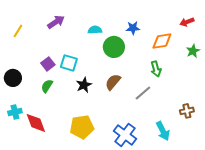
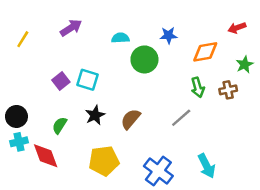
black circle: (13, 78) -> (16, 116), moved
brown semicircle: (113, 82) -> (131, 119), moved
black star: (84, 85) -> (95, 115), moved
green semicircle: (47, 86) -> (60, 125), moved
brown cross: (187, 111) -> (228, 90), moved

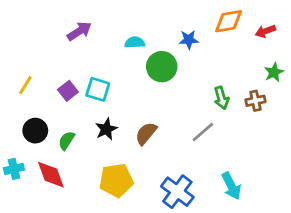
yellow line: (23, 39) -> (25, 85), moved
orange diamond: (205, 52) -> (228, 21), moved
black circle: (16, 116) -> (35, 131), moved
cyan cross: (19, 142) -> (14, 169), moved

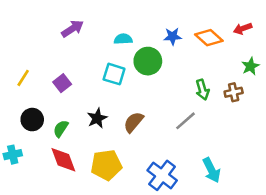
orange diamond: (228, 21) -> (209, 38), moved, turned 52
cyan square: (98, 89) -> (114, 74), moved
red diamond: (51, 175) -> (63, 160), moved

